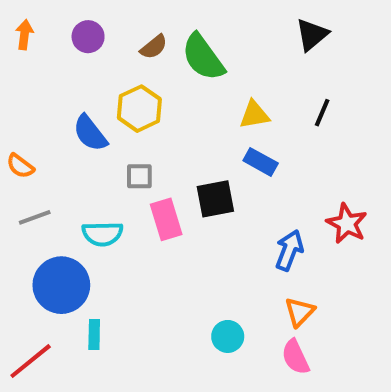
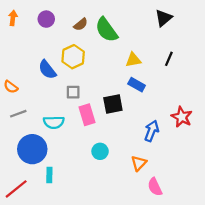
orange triangle: (300, 312) -> (139, 163), moved
cyan circle: (228, 336) -> (100, 151), moved

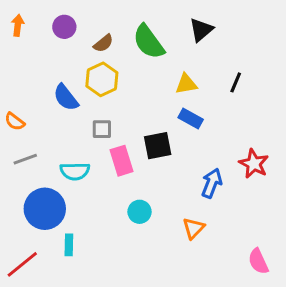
black triangle: (163, 18) -> (201, 30), moved
brown semicircle: (81, 24) -> (103, 43), moved
pink semicircle: (155, 187) -> (258, 261), moved

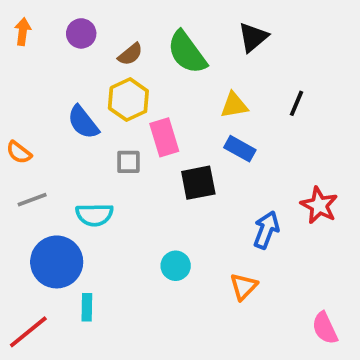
pink rectangle: (121, 161) -> (164, 137), moved

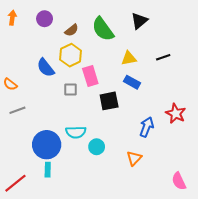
black line: (296, 103) -> (163, 57), turned 48
cyan semicircle: (94, 215) -> (76, 132), moved
blue circle: (57, 262) -> (47, 145), moved

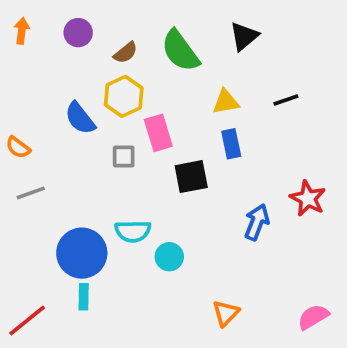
blue rectangle: (132, 82) -> (231, 144), turned 49
orange triangle: (134, 158) -> (226, 313), moved
pink semicircle: (179, 181) -> (313, 317), turned 84

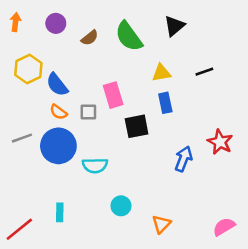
yellow hexagon: (124, 96) -> (28, 69), moved
orange semicircle: (18, 147) -> (58, 112), moved
blue circle: (82, 253) -> (58, 146), moved
cyan circle: (169, 257) -> (121, 206), moved

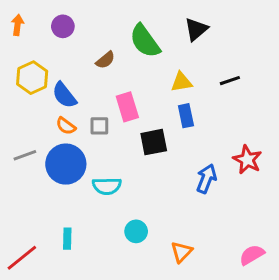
brown semicircle: (90, 38) -> (105, 60), moved

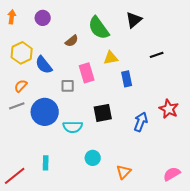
yellow triangle: (182, 82) -> (111, 58), moved
orange semicircle: (66, 126) -> (21, 86), moved, turned 96
black square: (154, 142) -> (103, 113), moved

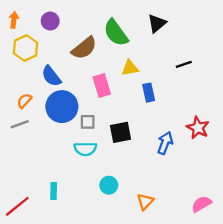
brown semicircle: (72, 41) -> (84, 48), size x1.6
yellow hexagon: (22, 53) -> (26, 48), moved
gray square: (68, 86) -> (88, 122), moved
blue circle: (45, 112) -> (62, 107), moved

